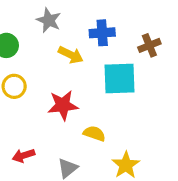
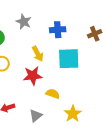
brown cross: (149, 45) -> (95, 34), moved
yellow arrow: (71, 55) -> (38, 54), moved, turned 35

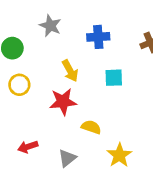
cyan square: (69, 59) -> (114, 78), size x0.6

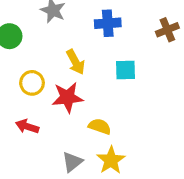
yellow circle: (19, 85) -> (32, 83), moved
red arrow: (28, 147) -> (27, 126), moved, turned 36
yellow star: (119, 155) -> (111, 160), moved

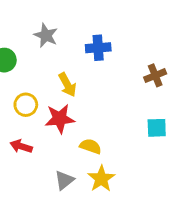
brown cross: (167, 30) -> (155, 75), moved
cyan square: (125, 70) -> (157, 128), moved

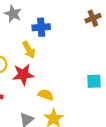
blue cross: (98, 48) -> (41, 27), moved
brown cross: (155, 75) -> (93, 18), moved

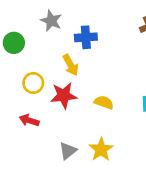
yellow semicircle: (46, 95) -> (104, 102), moved

